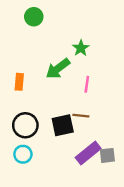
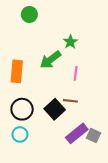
orange rectangle: (19, 82) -> (17, 71), size x1.5
black square: (63, 125) -> (55, 109), turned -30
gray square: (107, 155) -> (94, 136), turned 32

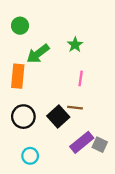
green circle: (29, 14) -> (20, 26), moved
green arrow: (50, 60) -> (38, 54), moved
cyan circle: (20, 134) -> (30, 156), moved

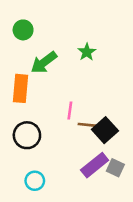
pink line: (81, 78) -> (70, 111), moved
black square: (58, 117) -> (105, 130), moved

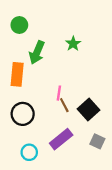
green arrow: (44, 62) -> (37, 52), turned -30
brown line: (87, 125) -> (64, 105), moved, turned 56
purple rectangle: (95, 165) -> (61, 139), moved

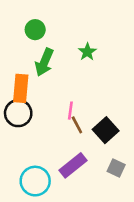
green circle: (19, 25) -> (35, 30), moved
black circle: (23, 114) -> (18, 113), moved
cyan circle: (29, 152) -> (35, 181), size x1.5

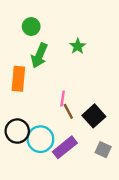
black circle: (18, 113) -> (17, 131), moved
cyan circle: (35, 181) -> (40, 139), moved

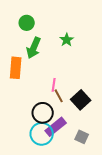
black circle: (17, 131) -> (43, 113), moved
cyan circle: (40, 139) -> (42, 134), moved
gray square: (103, 150) -> (82, 137), moved

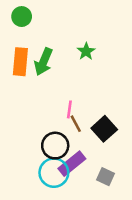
green circle: (27, 23) -> (22, 17), moved
orange rectangle: (16, 68) -> (20, 62), moved

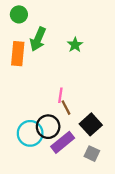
green arrow: (44, 62) -> (38, 39), moved
black square: (104, 129) -> (91, 124), moved
cyan circle: (54, 173) -> (30, 133), moved

